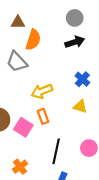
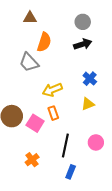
brown triangle: (18, 22) -> (30, 18), moved
yellow triangle: (80, 106) -> (88, 104), turned -40

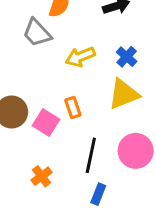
yellow arrow: (52, 90) -> (80, 57), moved
yellow triangle: (88, 104) -> (124, 94), size x1.6
pink circle: (96, 142) -> (136, 151), size x1.5

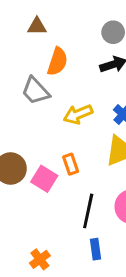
orange cross: (41, 176) -> (40, 259), moved
blue rectangle: (98, 194) -> (96, 249), turned -30

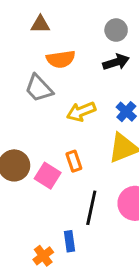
orange semicircle: (57, 62) -> (61, 59), turned 64
blue rectangle: (96, 249) -> (69, 241), moved

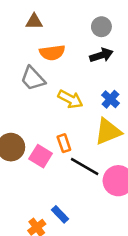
yellow arrow: (81, 112) -> (70, 99), turned -130
black line: (91, 208) -> (85, 166), moved, turned -72
blue rectangle: (69, 241) -> (60, 214), turned -36

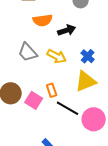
black arrow: (101, 55) -> (67, 30), moved
gray trapezoid: (33, 78) -> (28, 52), moved

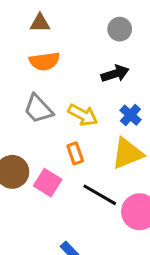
orange semicircle: (43, 20) -> (44, 61), moved
black arrow: (67, 30) -> (115, 74), moved
orange rectangle: (52, 90) -> (75, 153), moved

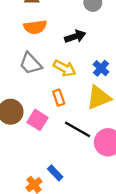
black arrow: (115, 74) -> (75, 36), moved

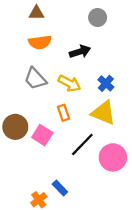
yellow triangle: (99, 98) -> (103, 113), turned 44
black line: (78, 129) -> (82, 144), turned -76

